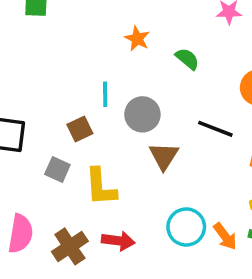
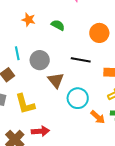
cyan circle: (186, 227) -> (78, 98), moved

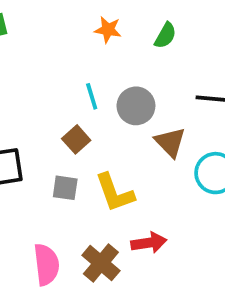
green semicircle: (58, 25) -> (165, 35), turned 96

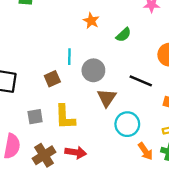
gray square: (65, 188) -> (35, 117), moved, turned -35

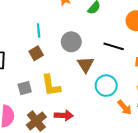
cyan line: (69, 57) -> (39, 31), moved

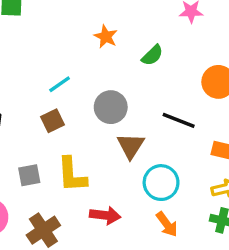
cyan line: (39, 31) -> (60, 84), turned 56
orange arrow: (125, 107) -> (167, 224), moved
red arrow: (64, 115) -> (105, 215), moved

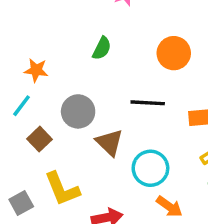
orange star: (106, 37) -> (36, 70), moved
brown square: (53, 121) -> (39, 139), moved

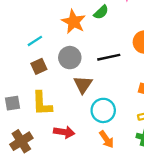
green semicircle: (102, 48) -> (101, 12), moved
orange star: (36, 70) -> (74, 22), moved, size x1.5
black line: (148, 103) -> (109, 57), moved, turned -35

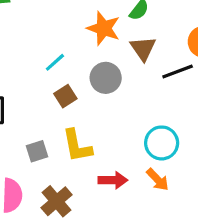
black line: (109, 57) -> (178, 72), moved
brown triangle: (83, 85) -> (143, 48), moved
orange arrow: (107, 139) -> (158, 180), moved

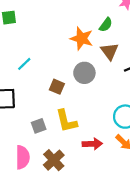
cyan line: (55, 62) -> (24, 64), moved
brown square: (65, 96) -> (57, 87), turned -32

